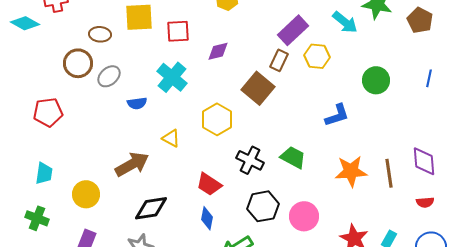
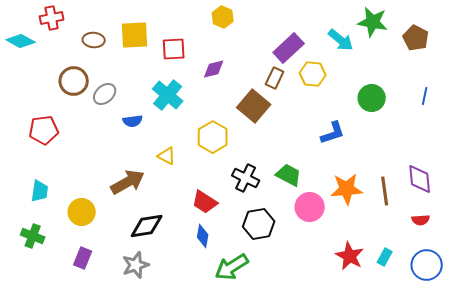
brown ellipse: (100, 34) -> (94, 40), moved
pink circle: (304, 216) -> (310, 207), moved

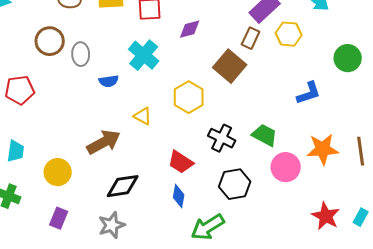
gray ellipse: (105, 94) -> (81, 54), turned -50

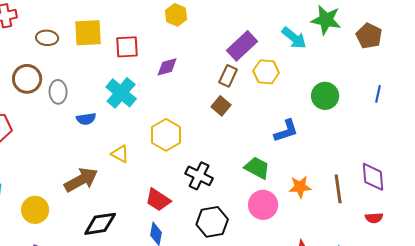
brown square: (230, 66) -> (221, 106), moved, size x0.6
green trapezoid: (265, 135) -> (257, 168), moved
orange star: (323, 149) -> (300, 187), size x0.7

